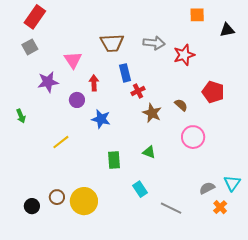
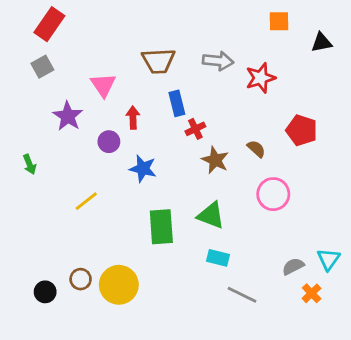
purple star: (48, 82) -> (68, 116), turned -30
green triangle: (149, 152) -> (211, 215), size x1.5
green rectangle: (114, 160) -> (161, 227), size x1.4
cyan rectangle: (140, 189) -> (218, 258), moved, turned -42

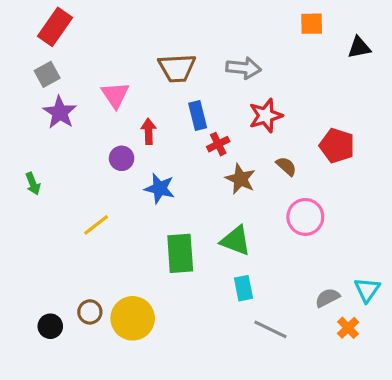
red star: (261, 78) -> (266, 116), moved
purple star: (68, 116) -> (60, 112), moved
cyan rectangle: (218, 258) -> (244, 288), turned 65

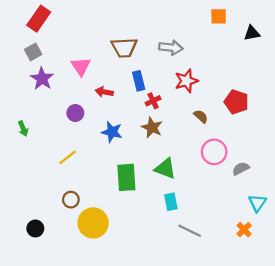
red arrow: (148, 131) -> (104, 92), turned -77
purple circle: (122, 158) -> (75, 113), moved
brown star: (240, 179) -> (152, 127), moved
gray semicircle: (327, 298) -> (241, 169), moved
brown circle: (90, 312) -> (71, 200), moved

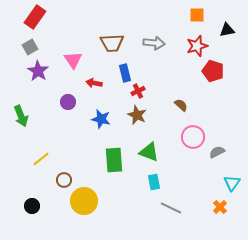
red star: (186, 81) -> (197, 46), moved
red pentagon: (236, 102) -> (213, 71), moved
green arrow: (23, 129) -> (21, 116), size x1.5
yellow line: (68, 157) -> (41, 159), moved

